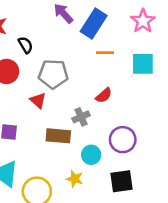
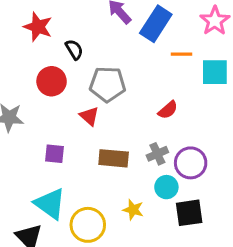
orange line: (105, 53) -> (182, 54), moved
gray cross: (81, 117) -> (157, 154), moved
cyan circle: (91, 155) -> (166, 187), moved

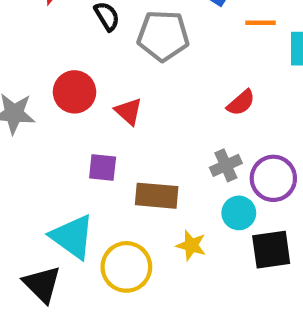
red circle: (52, 81) -> (75, 92), moved
gray pentagon: (107, 84) -> (163, 36), moved
purple square: (55, 154) -> (103, 168), moved
brown rectangle: (114, 158) -> (157, 196), moved

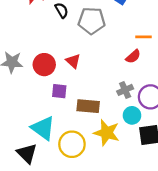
orange line: (260, 23) -> (144, 37), moved
red circle: (75, 92) -> (44, 65), moved
yellow star: (191, 245) -> (107, 133), size x1.6

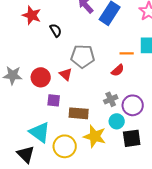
gray pentagon: (92, 21) -> (83, 56), moved

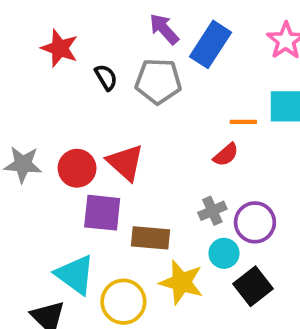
gray pentagon: (83, 56) -> (158, 81), moved
red triangle: (66, 74) -> (125, 162), size x1.5
purple square: (54, 100) -> (102, 213), size x1.5
black square: (132, 138) -> (253, 286), turned -30

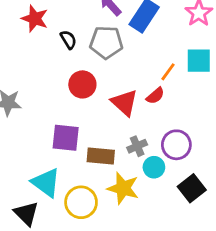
orange line: (243, 122) -> (168, 72), turned -54
red triangle: (125, 162) -> (124, 103), moved
red circle: (77, 168) -> (82, 84), moved
gray cross: (212, 211) -> (137, 146), moved
black square: (253, 286) -> (192, 188), moved

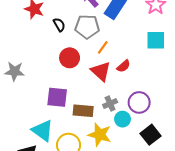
orange line: (168, 72) -> (103, 47), moved

